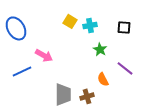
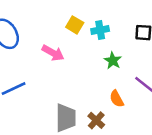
pink arrow: (44, 55) -> (53, 53), moved
brown cross: (87, 96) -> (96, 120), turned -32

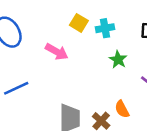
orange semicircle: (117, 99) -> (122, 109), moved

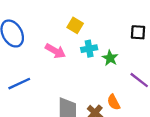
cyan cross: (105, 28) -> (89, 49), moved

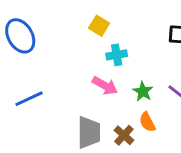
pink arrow: (55, 51) -> (105, 86), moved
green star: (110, 58) -> (143, 91), moved

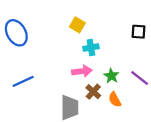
pink arrow: (105, 86) -> (82, 71), turned -36
brown cross: (124, 135) -> (93, 92), moved

